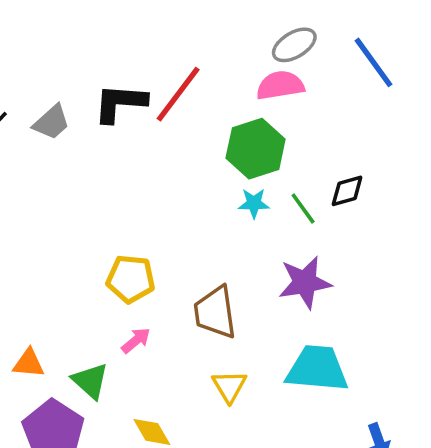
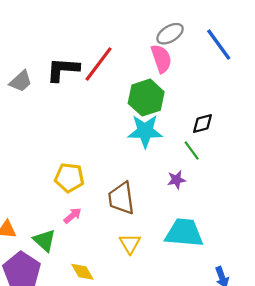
pink semicircle: (280, 85) -> (161, 59), turned 80
cyan star: (254, 203) -> (145, 131), size x1.8
green line: (303, 208) -> (192, 151), moved
purple star: (305, 282) -> (177, 180), size x0.6

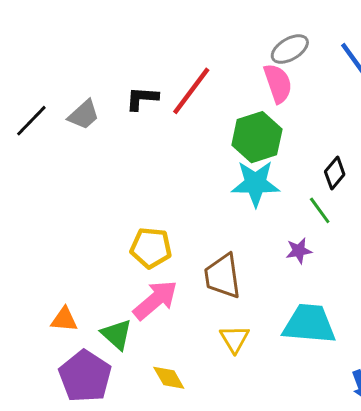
black L-shape: (63, 69) -> (142, 98), size x0.7
black diamond: (202, 124) -> (335, 173), turned -35
pink arrow: (73, 216) -> (155, 300), size x1.8

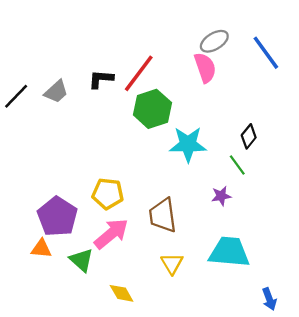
green hexagon: (257, 137) -> (152, 109), moved
purple pentagon: (85, 376) -> (57, 217), moved

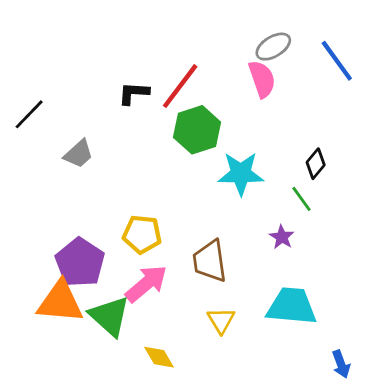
gray trapezoid: (56, 92) -> (79, 154), moved
purple star: (221, 196) -> (282, 237), turned -30
orange triangle: (41, 249) -> (60, 302), size x1.8
green triangle: (81, 260) -> (110, 316), size x1.4

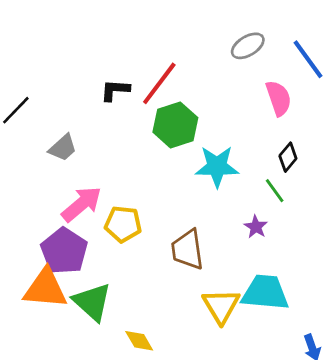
pink semicircle: (262, 79) -> (279, 98), moved
pink arrow: (146, 284) -> (82, 204), moved
yellow triangle: (221, 320) -> (221, 306), moved, size x1.4

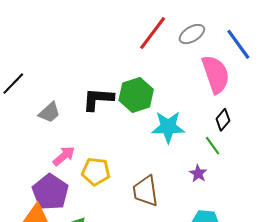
red line: (159, 83) -> (153, 33), moved
black L-shape: (115, 90) -> (98, 99), moved, size x1.4
pink semicircle: (279, 98) -> (216, 74), size x1.4
pink arrow: (82, 204) -> (64, 156), size x0.7

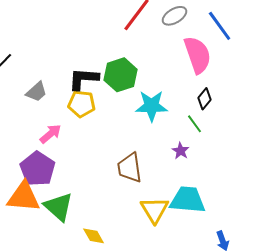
yellow pentagon: (96, 171) -> (82, 104), moved

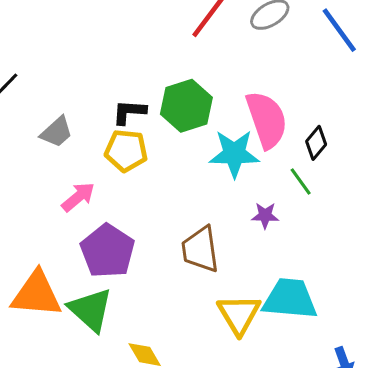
pink semicircle: (198, 55) -> (267, 120), moved
black L-shape: (84, 79) -> (129, 112), size x0.7
purple star: (181, 151) -> (265, 215), moved, turned -30
purple pentagon: (38, 169) -> (108, 251), moved

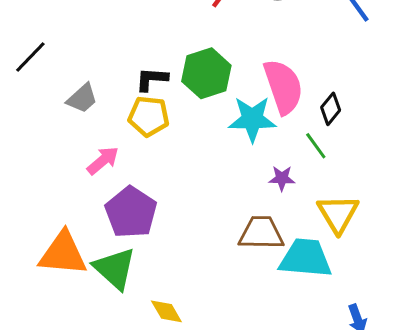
brown trapezoid: (200, 249) -> (261, 233), moved, turned 99
yellow triangle: (239, 314) -> (338, 214), moved

